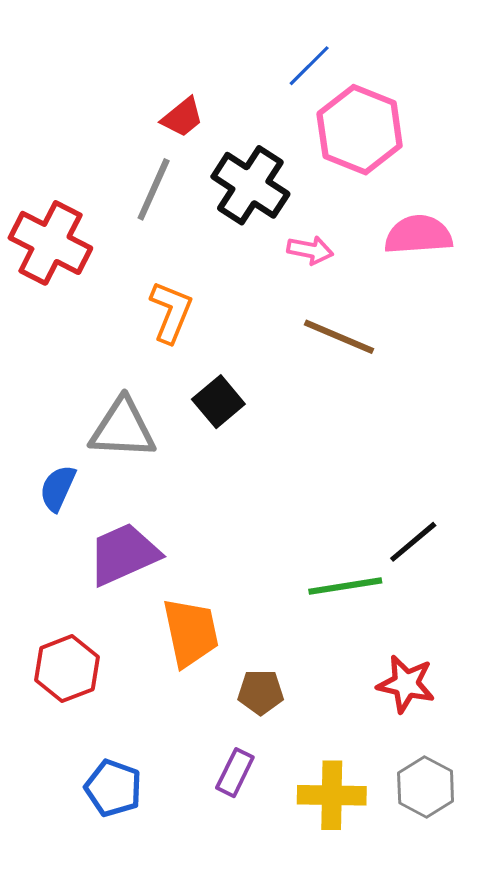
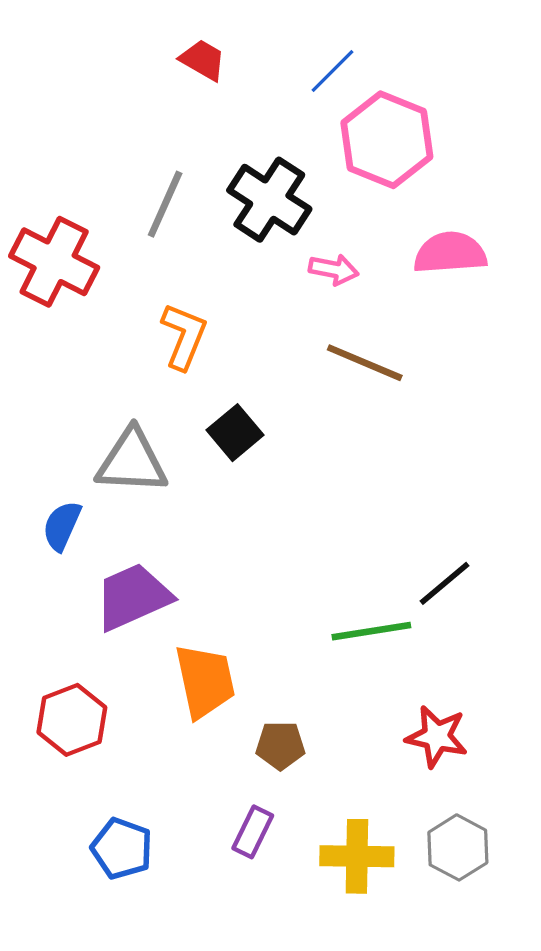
red trapezoid: (182, 117) -> (203, 60), moved, turned -111

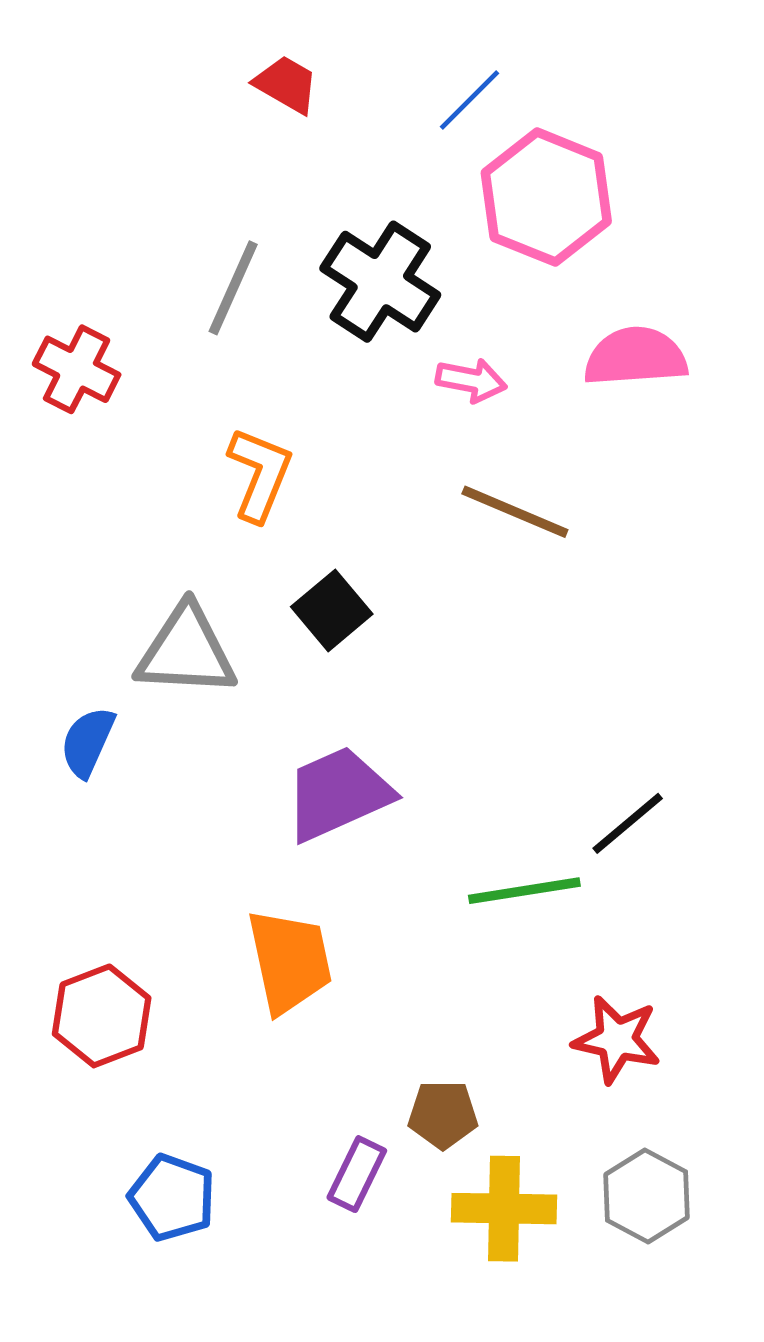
red cross: (54, 262) -> (77, 369), size x0.7
purple trapezoid: (133, 597) -> (338, 794), moved
brown pentagon: (280, 745) -> (443, 1115), moved

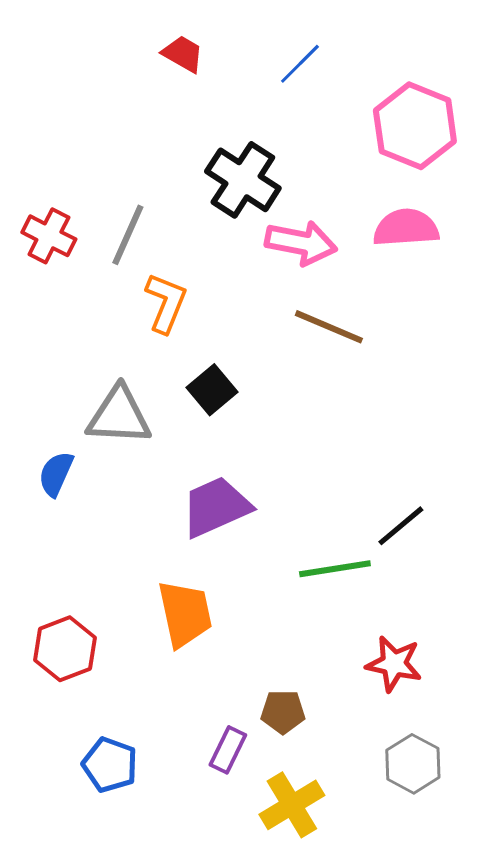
pink hexagon: (546, 197) -> (415, 126), moved
gray line: (233, 288) -> (128, 235), moved
pink arrow: (471, 380) -> (301, 243), size x1.6
yellow cross: (504, 1209) -> (292, 805), moved, turned -32

